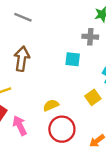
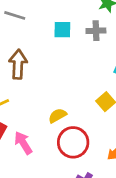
cyan square: (73, 59) -> (62, 30), moved

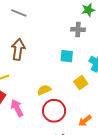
cyan square: (62, 30) -> (67, 56), moved

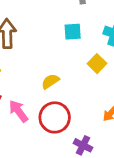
red circle: (54, 111) -> (55, 117), moved

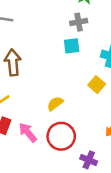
cyan square: (73, 32) -> (72, 46), moved

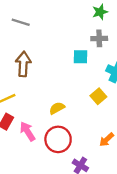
gray cross: (79, 22) -> (99, 38), moved

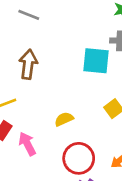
cyan square: (80, 57) -> (96, 61), size x1.5
red circle: (58, 139) -> (79, 158), moved

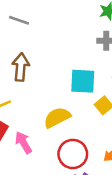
cyan square: (96, 61) -> (83, 81), moved
yellow semicircle: (64, 119) -> (57, 117), size x1.5

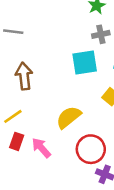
cyan square: (83, 81) -> (85, 63), moved

